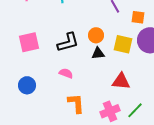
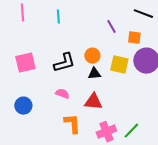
red triangle: (121, 81) -> (93, 102), moved

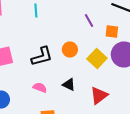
yellow square: (119, 65) -> (97, 58), turned 30
black triangle: (94, 74) -> (69, 84), moved, turned 32
red triangle: (93, 102) -> (99, 96), moved, turned -42

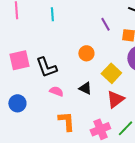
black L-shape: (42, 56) -> (46, 67), moved, turned 85
yellow square: (97, 58) -> (111, 73), moved

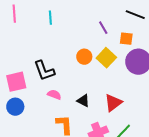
pink square: (19, 60) -> (16, 82), moved
yellow square: (111, 73) -> (106, 58), moved
black triangle: (85, 88) -> (83, 101), moved

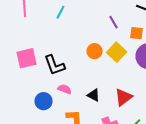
cyan line: (50, 18) -> (61, 12), turned 32
pink square: (16, 82) -> (27, 58), moved
blue circle: (15, 107) -> (44, 101), moved

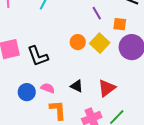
pink semicircle: (65, 89) -> (48, 88), moved

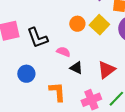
pink semicircle: (48, 88) -> (63, 52), moved

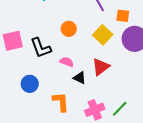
orange circle: (77, 24) -> (69, 29), moved
red triangle: (106, 70) -> (101, 67), moved

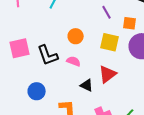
yellow square: (103, 35) -> (110, 42), turned -30
pink semicircle: (67, 62) -> (74, 61), moved

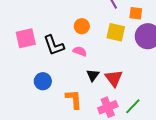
red triangle: (108, 74) -> (114, 78), moved, turned -30
black triangle: (87, 85) -> (93, 75), turned 40

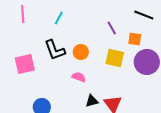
black L-shape: (54, 45) -> (55, 50), moved
black triangle: (93, 75) -> (92, 101), turned 40

